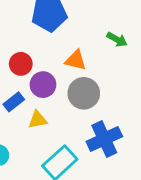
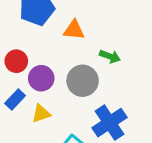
green arrow: (117, 39) -> (110, 56), moved
orange triangle: (76, 60) -> (74, 30), moved

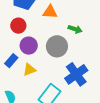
red circle: (16, 61) -> (18, 26), moved

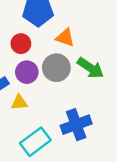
green arrow: (75, 29) -> (90, 68), size x1.5
gray circle: (57, 46) -> (56, 68), moved

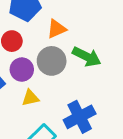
orange triangle: (65, 38) -> (56, 29), turned -36
yellow triangle: (19, 102) -> (30, 98), moved

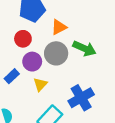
yellow triangle: (30, 98) -> (40, 84), turned -32

